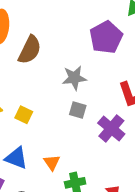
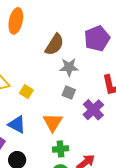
brown semicircle: (30, 50) -> (54, 45), moved
orange triangle: (52, 162) -> (53, 122), moved, size x1.5

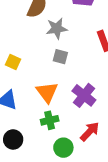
purple cross: (93, 110) -> (84, 95), moved
green cross: (60, 149) -> (50, 120), moved

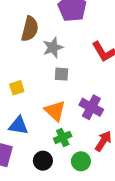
yellow square: (13, 62) -> (17, 88), turned -32
black circle: (13, 139) -> (43, 161), moved

